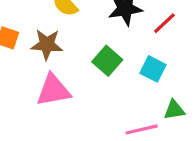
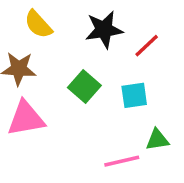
cyan square: (153, 69) -> (134, 95), turned -35

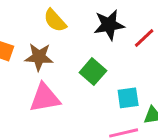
cyan square: (134, 95) -> (128, 98), moved

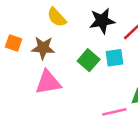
cyan square: (128, 98) -> (114, 58), moved

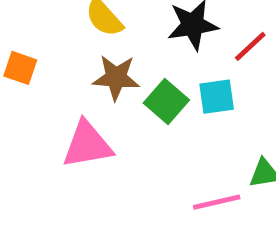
brown star: (43, 48) -> (116, 78), moved

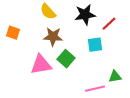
green square: (166, 102) -> (66, 59), moved

